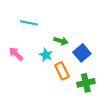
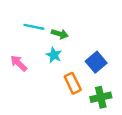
green arrow: (61, 41) -> (60, 34), moved
cyan star: (46, 55) -> (54, 55), moved

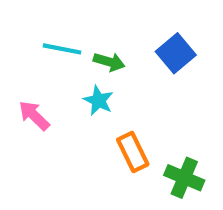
blue square: (96, 62) -> (176, 53), moved
green cross: (101, 97) -> (184, 178), turned 36

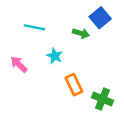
blue square: (176, 53) -> (100, 18), moved
green arrow: (109, 62) -> (81, 33), moved

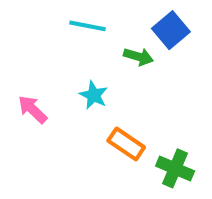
cyan line: (34, 27) -> (88, 26), moved
orange rectangle: (74, 85) -> (126, 144), turned -30

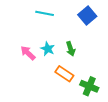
green arrow: (138, 57) -> (71, 49), moved, turned 56
pink arrow: (33, 109) -> (28, 53), moved

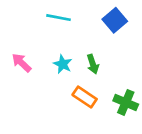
pink arrow: (28, 53) -> (22, 63), moved
green cross: (89, 86) -> (126, 102), moved

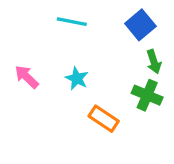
green arrow: (93, 64) -> (154, 62), moved
green cross: (126, 102) -> (147, 95), moved

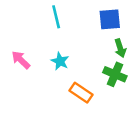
cyan line: (72, 22) -> (56, 17), turned 65
blue square: (140, 25) -> (110, 19), turned 35

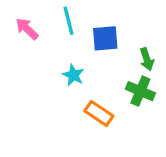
blue square: (110, 19) -> (105, 38), moved
pink arrow: (21, 60) -> (27, 29), moved

